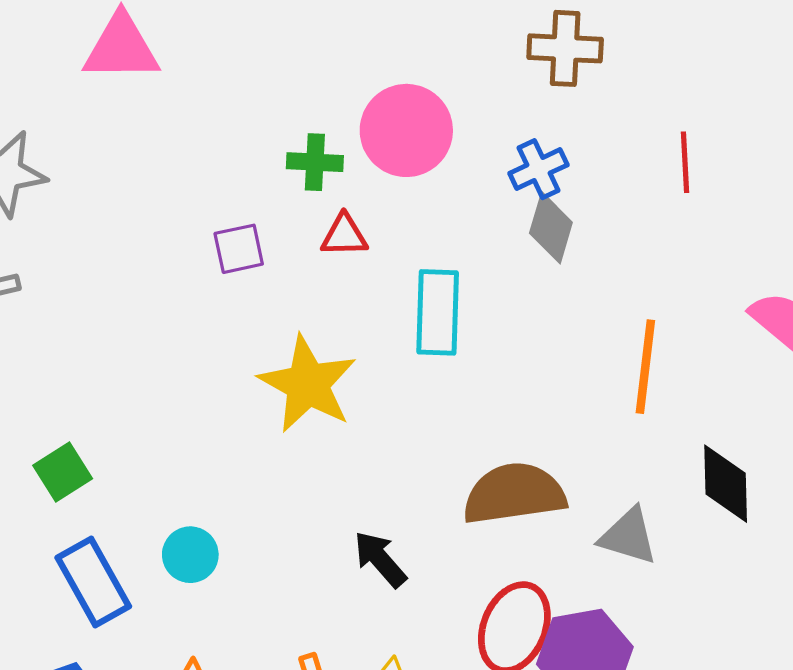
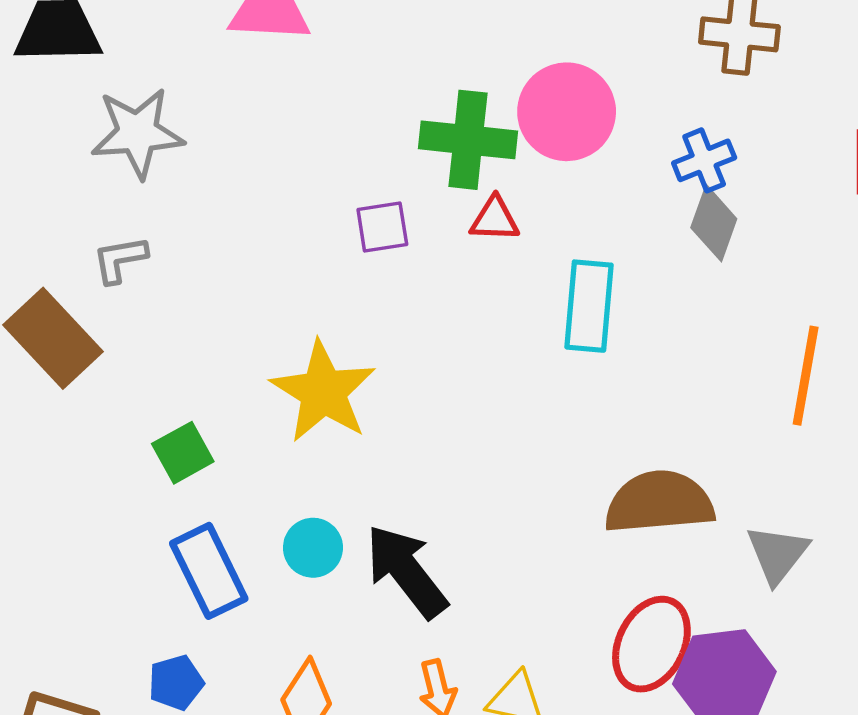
green cross: (315, 162) -> (468, 140), size x1.6
yellow star: (308, 384) -> (323, 392), moved
gray triangle: (628, 536) -> (778, 554), turned 48
black arrow: (380, 559) -> (406, 571), moved, size x1.5

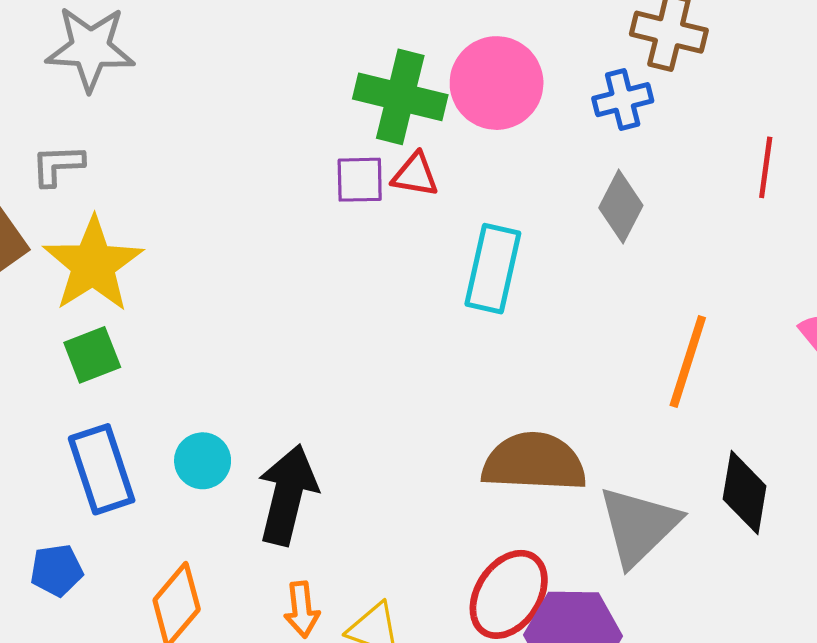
blue cross: (704, 160) -> (623, 100), moved
purple square: (382, 227) -> (360, 180), moved
yellow star: (323, 392) -> (93, 265), moved
gray triangle: (778, 554) -> (639, 526), size x1.4
black arrow: (406, 571) -> (287, 495), turned 44

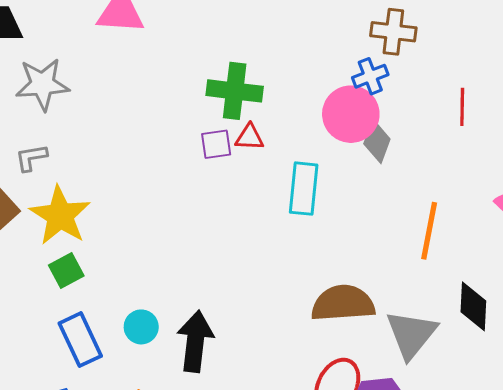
pink circle: (497, 83) -> (351, 114), moved

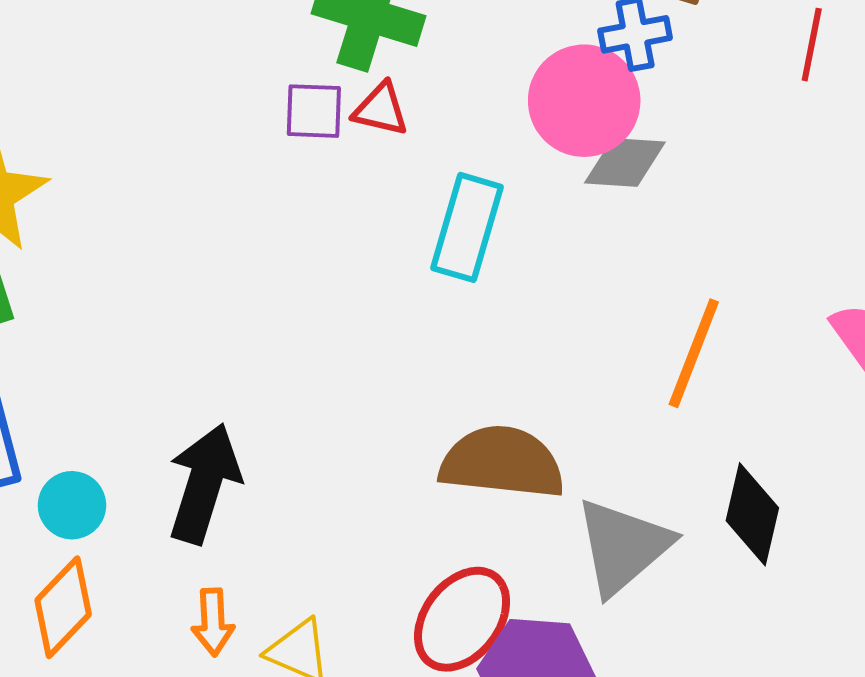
red line: (462, 107) -> (812, 45), moved
gray diamond: (377, 141) -> (625, 162), turned 63
cyan circle: (141, 327) -> (72, 505), moved

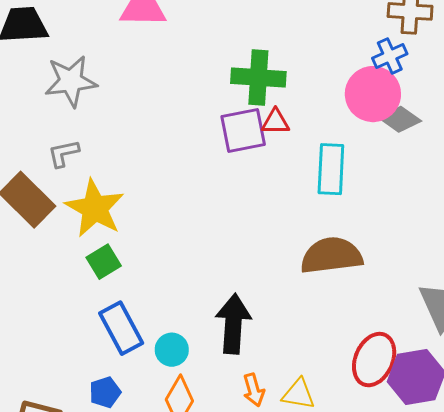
purple square: (314, 111) -> (243, 131), size x1.5
gray diamond: (625, 162) -> (400, 119), turned 45
brown semicircle: (502, 462) -> (331, 256), moved

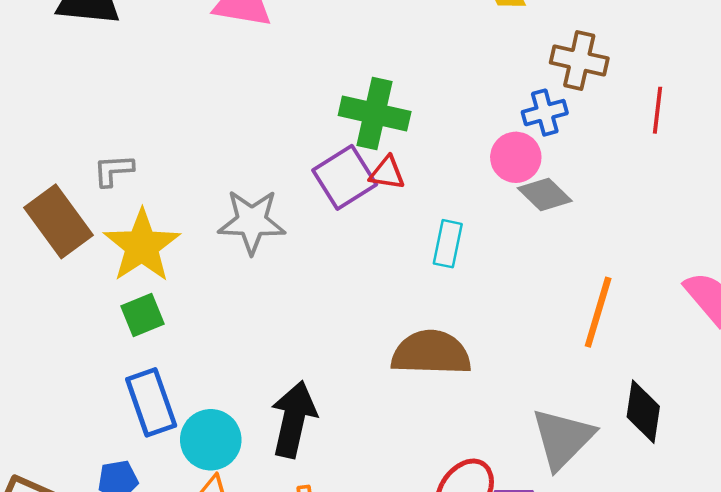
gray star: (71, 81) -> (252, 222), moved
pink circle: (373, 94) -> (516, 157), size x0.7
purple square: (243, 131) -> (345, 177), turned -30
cyan rectangle: (331, 169) -> (448, 244), size x0.7
cyan circle: (172, 350) -> (211, 440), size x1.4

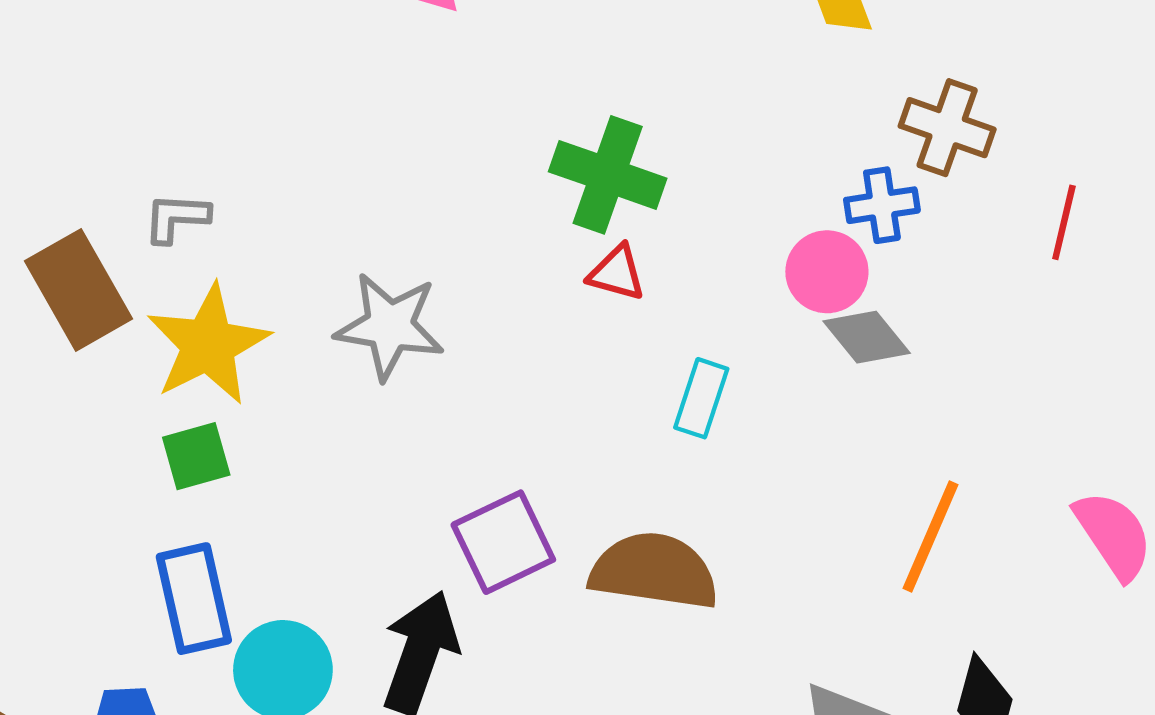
purple square: (345, 177) -> (503, 542), moved

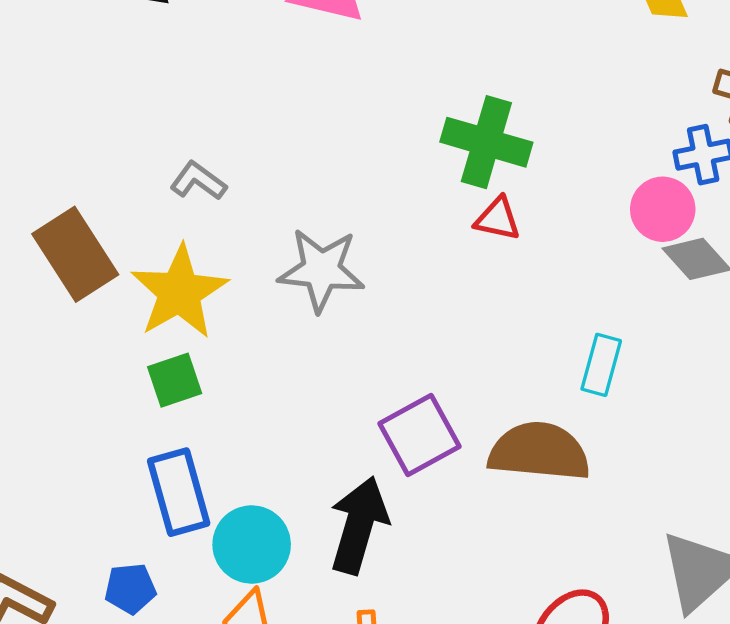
gray L-shape: (176, 218) -> (198, 181), moved, turned 36
cyan rectangle: (701, 398) -> (601, 365), moved

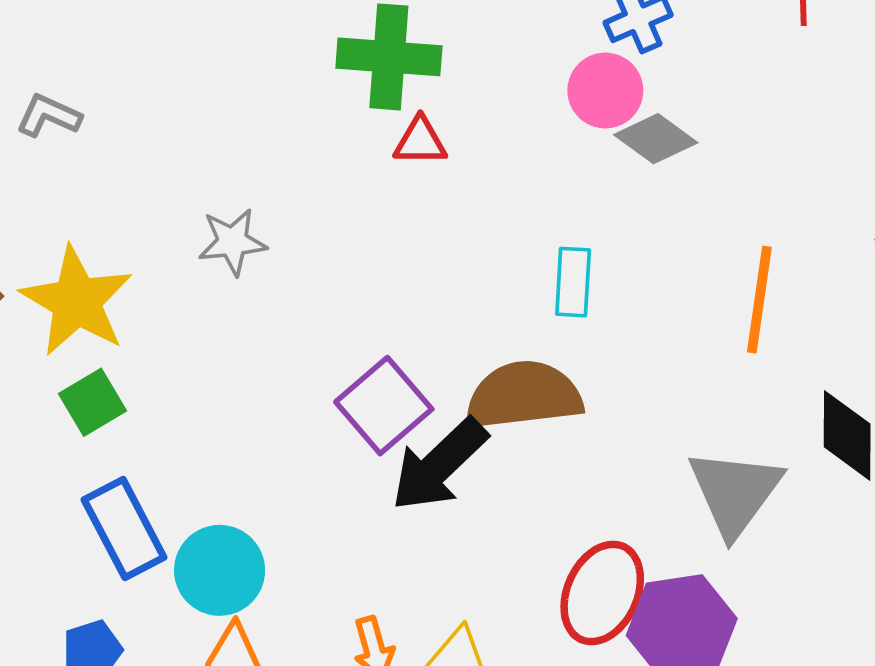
gray L-shape: (198, 181) -> (49, 116), moved
gray star: (321, 270) -> (232, 242), size x0.7
black arrow: (359, 525) -> (439, 465), moved, turned -138

